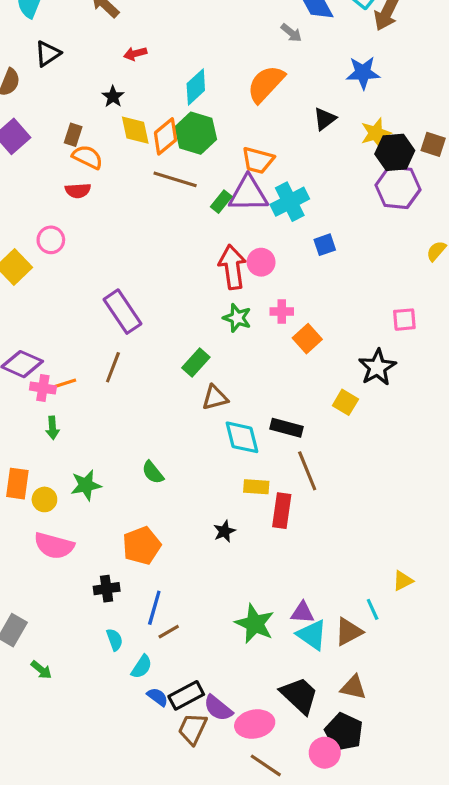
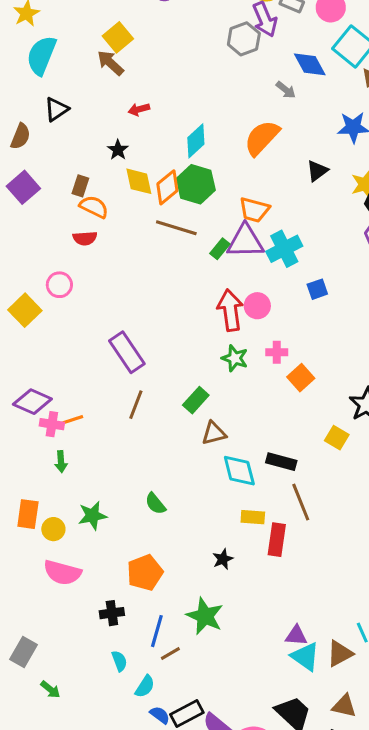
brown line: (113, 367) -> (136, 405), moved
green star: (255, 624) -> (205, 616), moved

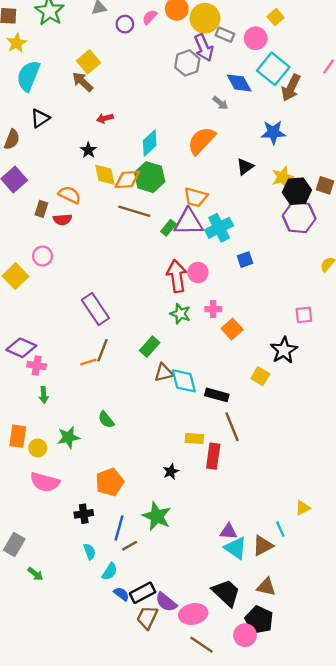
brown rectangle: (80, 186) -> (41, 209), moved
orange diamond: (167, 187) -> (127, 180), turned 36
orange line: (73, 420) -> (88, 362), moved
cyan diamond: (239, 471) -> (184, 381), moved
green semicircle: (155, 504) -> (106, 420), moved

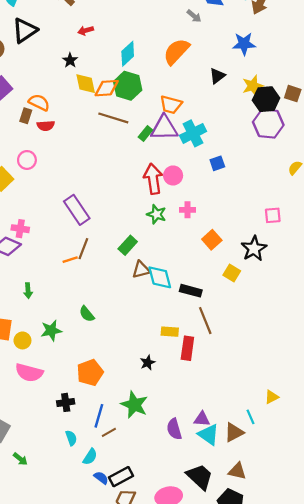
black triangle: (40, 118) -> (25, 30), size x1.4
orange semicircle: (70, 195) -> (39, 102), moved
orange square: (232, 329) -> (212, 240), moved
pink cross: (37, 366) -> (20, 229), moved
purple semicircle: (166, 602) -> (174, 429), moved, turned 35

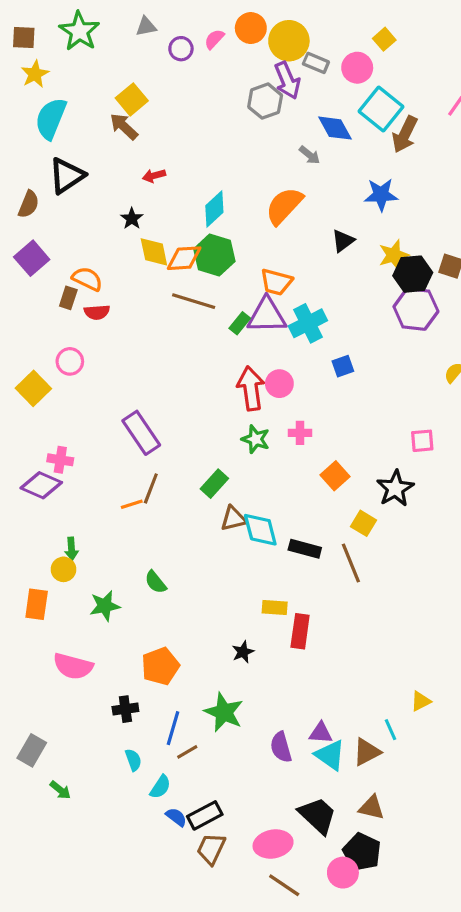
brown line: (205, 321) -> (351, 563), moved
yellow circle: (22, 340) -> (63, 569), moved

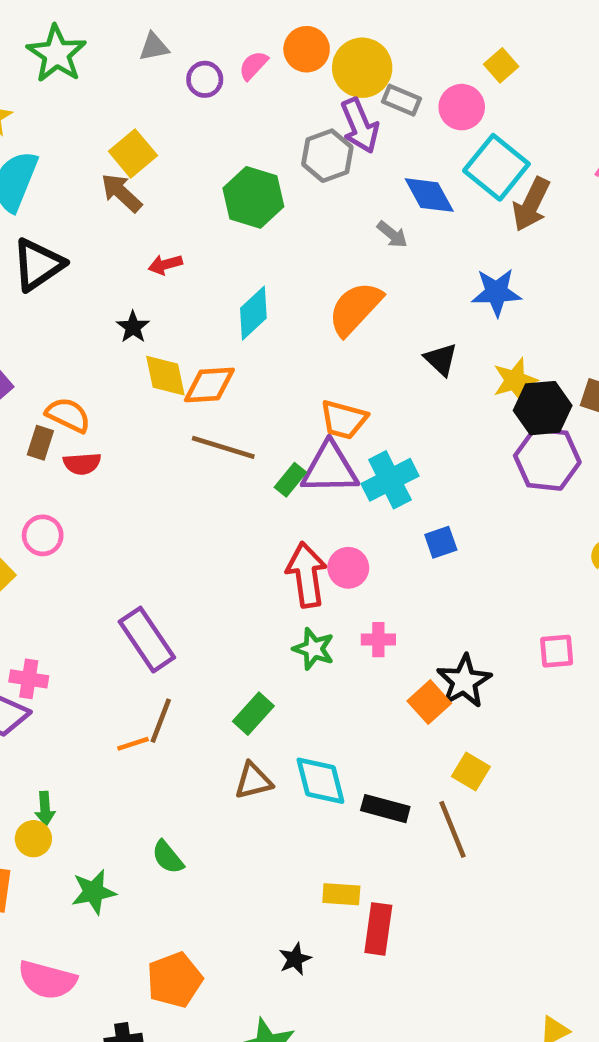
black triangle: (343, 241) -> (441, 359), turned -40
green hexagon: (214, 255) -> (253, 197), moved
black star: (395, 488) -> (464, 681), moved
brown triangle: (233, 519) -> (253, 781), moved

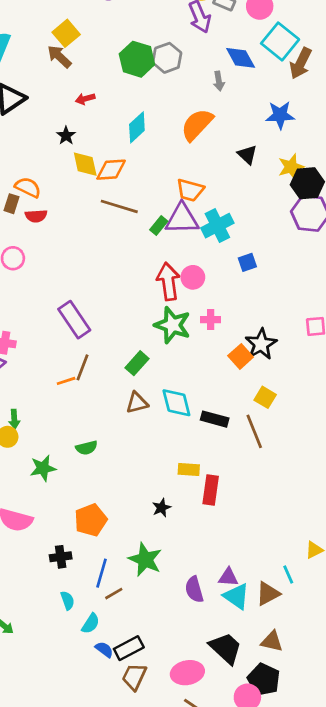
gray hexagon: (327, 156) -> (167, 58), moved
gray arrow: (392, 234) -> (219, 81), turned 42
green star: (314, 649) -> (172, 325), size x1.5
green semicircle: (168, 857) -> (87, 448), turned -65

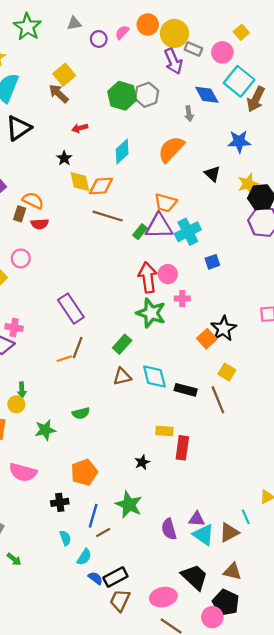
pink cross: (211, 320) -> (182, 299), moved

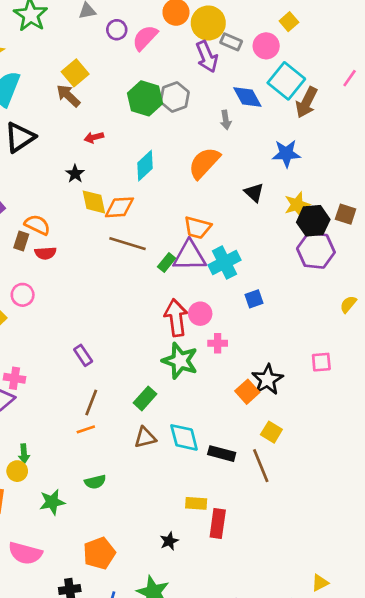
pink semicircle: (122, 32) -> (145, 38), moved, size x1.5
purple rectangle: (71, 309) -> (83, 355), size x0.6
orange line: (64, 359) -> (86, 429), moved

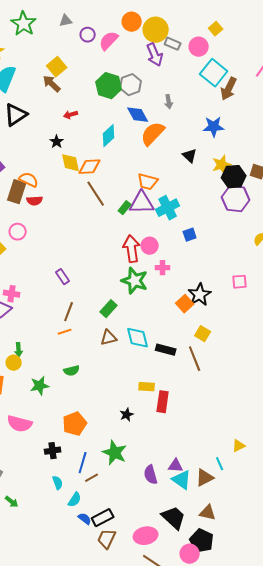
blue diamond: (247, 97) -> (138, 115), moved
brown rectangle: (21, 241) -> (17, 192), size x1.6
brown line: (128, 244) -> (96, 194), turned 40

